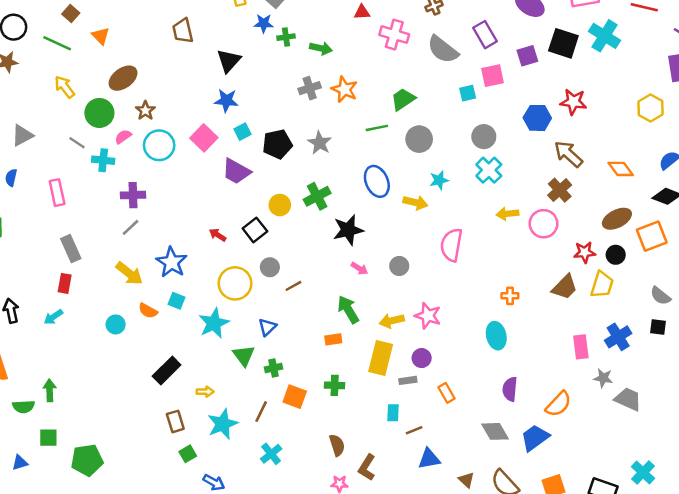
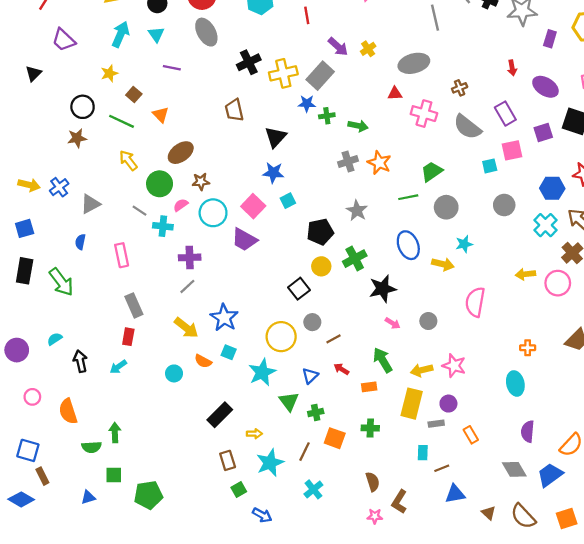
brown star: (145, 110) -> (201, 182), turned 30
black pentagon: (277, 144) -> (320, 232), moved
cyan cross: (489, 170) -> (545, 225), moved
purple trapezoid: (236, 171) -> (244, 240), moved
red arrow: (218, 235) -> (341, 369), moved

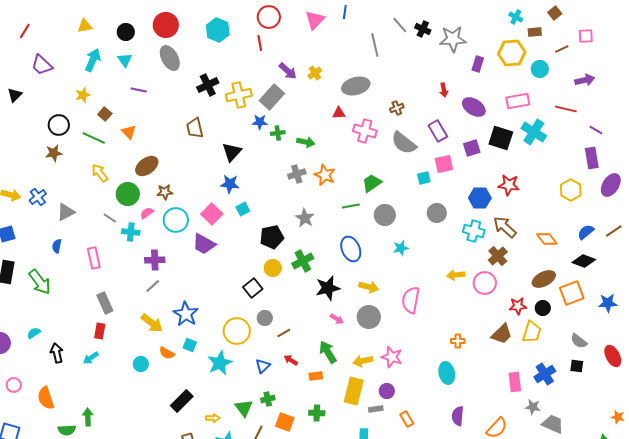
cyan cross: (545, 225) -> (474, 231), turned -30
yellow arrow: (443, 264) -> (369, 287), moved
gray circle: (428, 321) -> (369, 317), size x1.5
green triangle: (289, 401) -> (244, 408), moved

